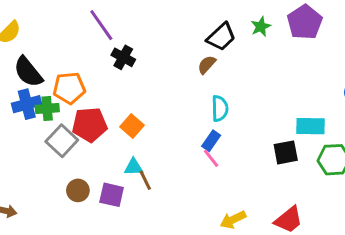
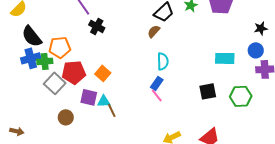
cyan rectangle: (311, 126) -> (225, 58), moved
purple square: (112, 195) -> (89, 97), moved

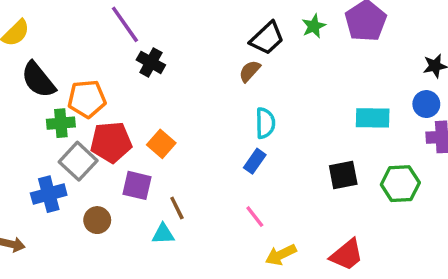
blue cross: (31, 58) -> (49, 194), moved
pink line: (157, 95) -> (255, 217), moved
cyan triangle: (104, 101) -> (163, 234), moved

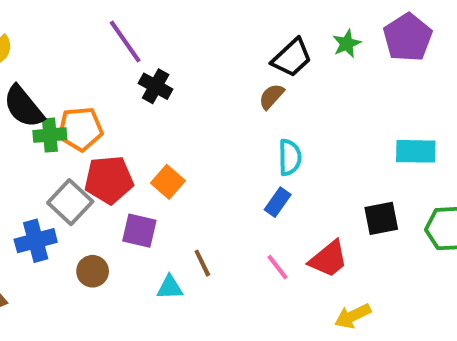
green cross: (61, 123) -> (50, 135), moved
brown line: (177, 208) -> (202, 263), moved
yellow arrow: (281, 255) -> (353, 316), moved
red trapezoid: (347, 255) -> (328, 259), moved

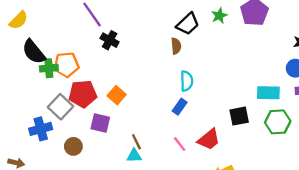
brown semicircle: (271, 96) -> (176, 46), turned 133
cyan rectangle: (416, 151) -> (268, 93), moved
cyan triangle: (170, 287) -> (134, 156), moved

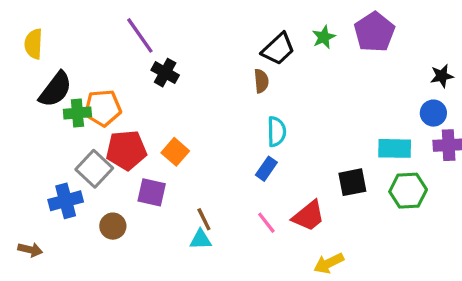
yellow semicircle: (19, 20) -> (34, 44), turned 138
black semicircle: (34, 52) -> (55, 89), turned -104

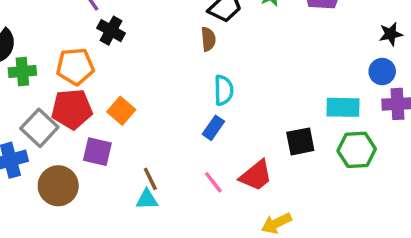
orange pentagon: (103, 108) -> (75, 66), moved
brown circle: (113, 226) -> (58, 186), size x1.5

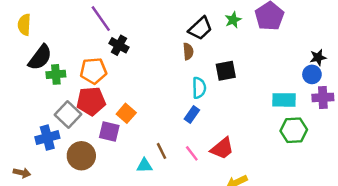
black star: (391, 34) -> (318, 57), moved
orange square: (121, 111) -> (126, 113), moved
black square: (300, 141) -> (226, 71), moved
brown line: (150, 179) -> (161, 151), moved

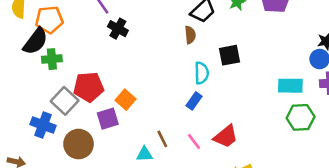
orange pentagon: (93, 71) -> (49, 20), moved
purple square: (109, 131) -> (108, 119), turned -30
blue cross: (47, 138) -> (43, 125), turned 35

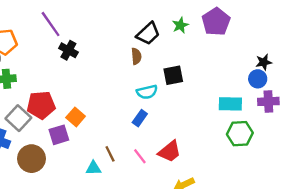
cyan semicircle: (202, 73) -> (147, 92), turned 78

